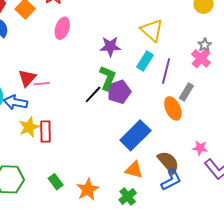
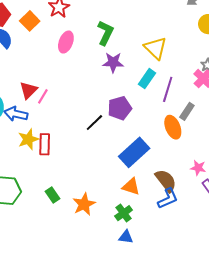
green L-shape: (107, 78) -> (105, 33), moved
pink line: (42, 84) -> (43, 96), turned -56
black line: (93, 94) -> (94, 123), moved

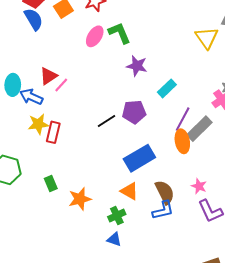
green L-shape: (105, 33) -> (119, 33), moved, turned -60
yellow triangle: (155, 48) -> (207, 38), moved
purple line: (168, 89) -> (183, 119), moved
gray rectangle: (187, 111) -> (199, 129), size x1.5

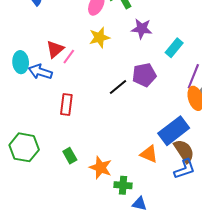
yellow star: (38, 124) -> (99, 37), moved
blue rectangle: (139, 158) -> (174, 131), moved
orange star: (80, 199) -> (101, 168), turned -30
green cross: (117, 216) -> (123, 185), moved, turned 36

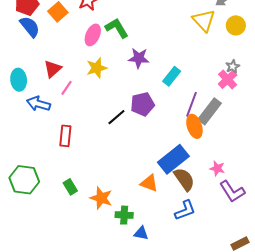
red triangle: (55, 49) -> (53, 69), moved
cyan ellipse: (21, 62) -> (19, 80), moved
blue L-shape: (185, 169) -> (185, 210), moved

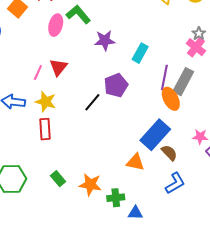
yellow star: (97, 68) -> (46, 102), moved, turned -30
red triangle: (53, 69) -> (58, 67), moved
pink line: (67, 88) -> (38, 72), moved
brown semicircle: (184, 179) -> (169, 153), size x0.7

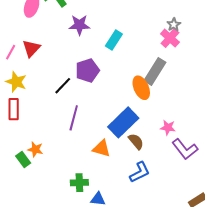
purple line: (164, 78) -> (74, 118), moved
orange star: (90, 185) -> (35, 149), moved, size x0.7

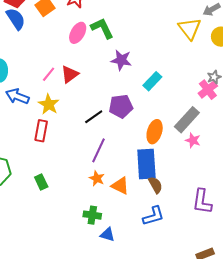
orange ellipse: (141, 88) -> (155, 132), moved, turned 30
blue rectangle: (123, 122) -> (146, 164), turned -60
pink star: (168, 128) -> (193, 140), moved
orange star: (35, 149) -> (97, 178), moved
purple L-shape: (185, 149) -> (202, 202), turned 36

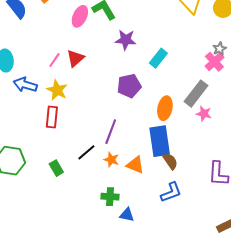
black line: (94, 117) -> (86, 152), moved

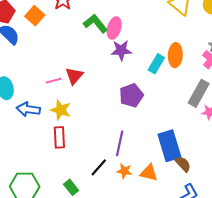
pink ellipse: (80, 16) -> (114, 28), moved
pink line: (54, 60) -> (54, 81), turned 49
orange ellipse: (165, 108) -> (175, 55), moved

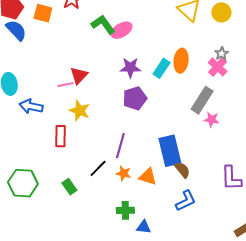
orange square: (35, 16) -> (43, 13), turned -30
pink ellipse: (114, 28) -> (122, 30), turned 40
purple star: (121, 50) -> (130, 68), moved
pink line: (54, 81) -> (66, 85), moved
yellow star: (61, 110) -> (80, 111), moved

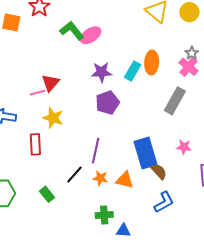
pink star: (212, 119) -> (184, 147), moved

